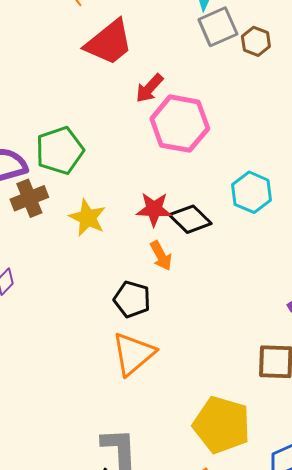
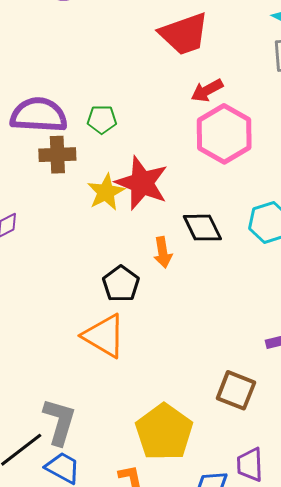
green pentagon: (60, 150) -> (102, 119), size x0.6
red star: (154, 209) -> (142, 183), moved, size x1.5
orange triangle: (133, 354) -> (104, 336), turned 51

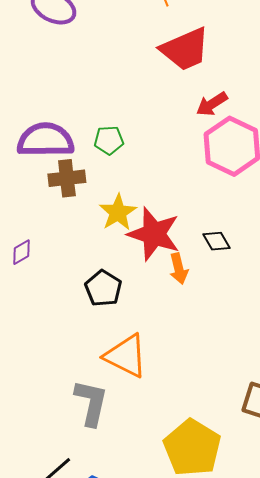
red star: (142, 183) -> (154, 234), moved
black diamond: (202, 228) -> (217, 241), size x0.7
black pentagon: (121, 284) -> (103, 288), moved
gray L-shape: (59, 422) -> (91, 403), moved

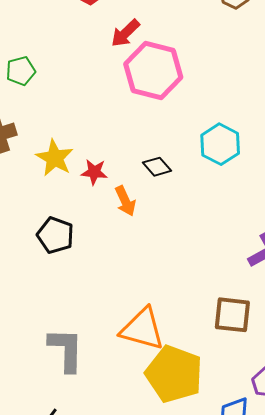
green pentagon: (109, 140) -> (21, 71), moved
red star: (154, 234) -> (94, 172), size x0.5
orange triangle: (126, 356) -> (142, 329), moved

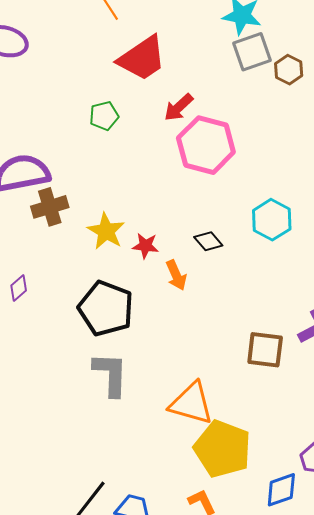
green pentagon: (21, 71) -> (104, 116), moved
black pentagon: (55, 235) -> (106, 308), size x1.5
brown square: (232, 315) -> (265, 350), moved
gray L-shape: (66, 350) -> (111, 374), moved

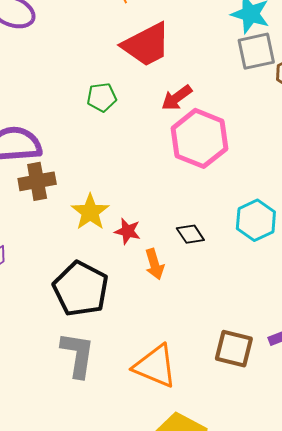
orange triangle: (191, 403) -> (155, 366), moved

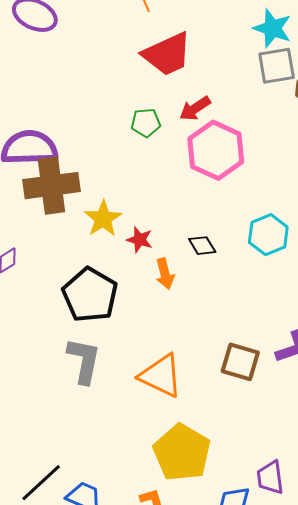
green pentagon: (102, 97) -> (146, 123), moved
brown cross: (37, 181) -> (51, 186), size x1.5

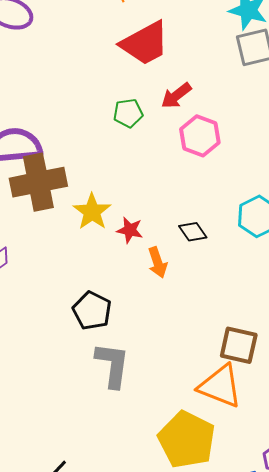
pink hexagon: (216, 150) -> (200, 136), size x0.7
black pentagon: (90, 295) -> (92, 311), moved, size x0.7
gray L-shape: (84, 361) -> (112, 365), moved
orange triangle: (161, 376) -> (220, 386), moved

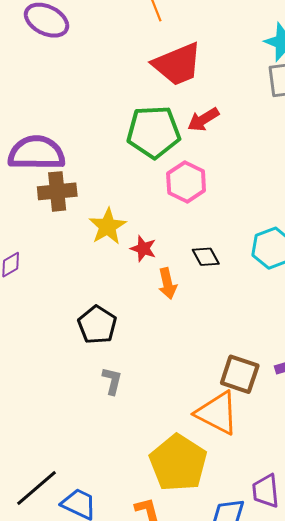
green pentagon: (128, 113) -> (154, 132), size x1.8
pink hexagon: (200, 136) -> (186, 182), moved
brown cross: (38, 182) -> (57, 191), size x0.7
gray L-shape: (112, 365) -> (112, 381), size x0.6

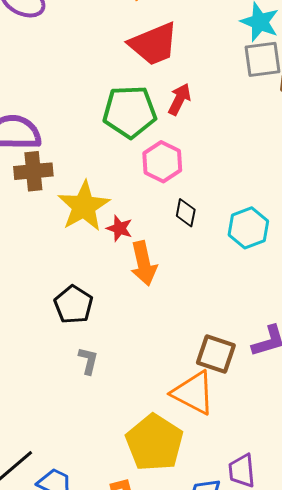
red arrow: (203, 120) -> (179, 99), turned 148
yellow star: (108, 226) -> (84, 206), size x1.4
black diamond: (206, 257) -> (186, 213), moved, turned 40
orange arrow: (167, 284) -> (144, 263), size x1.4

